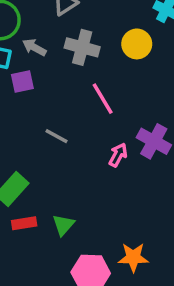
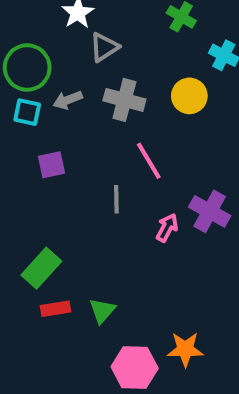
gray arrow: (34, 47) -> (68, 100), turned -50
purple square: (22, 82) -> (51, 165), moved
gray line: (57, 136) -> (116, 199), moved, turned 60

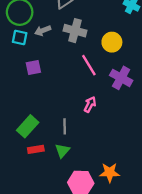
yellow circle: (189, 96) -> (112, 42), moved
gray line: (116, 199) -> (65, 126), moved
purple cross: (210, 211) -> (121, 78), moved
pink arrow: (167, 228) -> (90, 104), moved

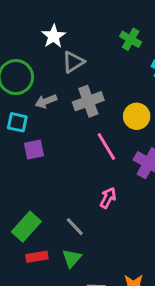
gray cross: (75, 31) -> (88, 101), turned -35
cyan square: (20, 38) -> (17, 122), moved
gray line: (65, 126) -> (75, 227), turned -42

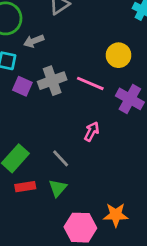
gray cross: (88, 101) -> (52, 81), moved
pink line: (106, 146) -> (90, 83), turned -36
purple square: (34, 150) -> (22, 86), turned 36

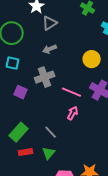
gray arrow: (34, 41) -> (50, 49), moved
pink line: (90, 83) -> (72, 92), moved
purple square: (22, 86) -> (21, 92), moved

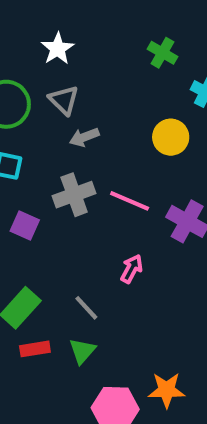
gray triangle: (50, 23) -> (64, 100), moved, turned -42
yellow circle: (92, 59) -> (171, 137), moved
pink line: (72, 92) -> (130, 201), moved

